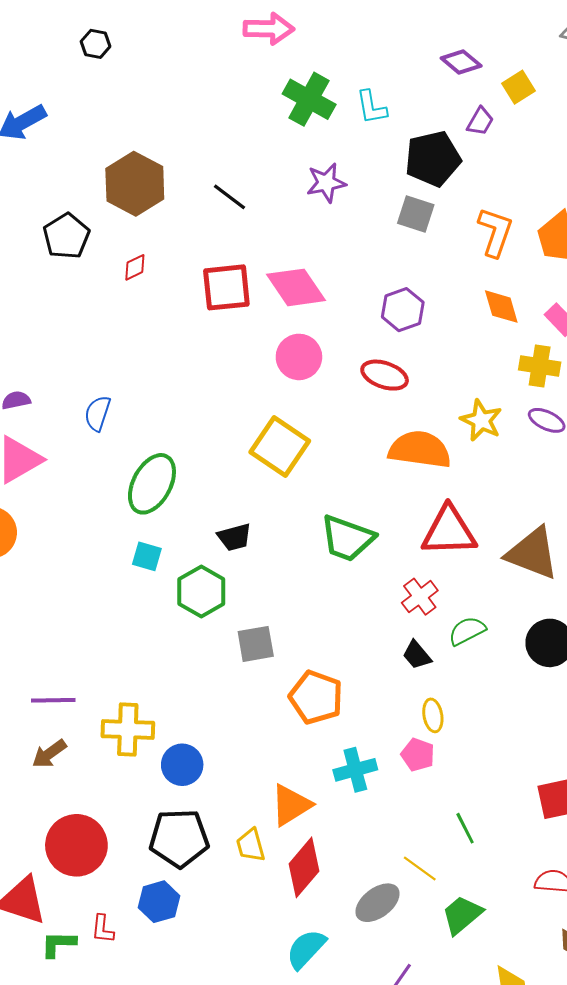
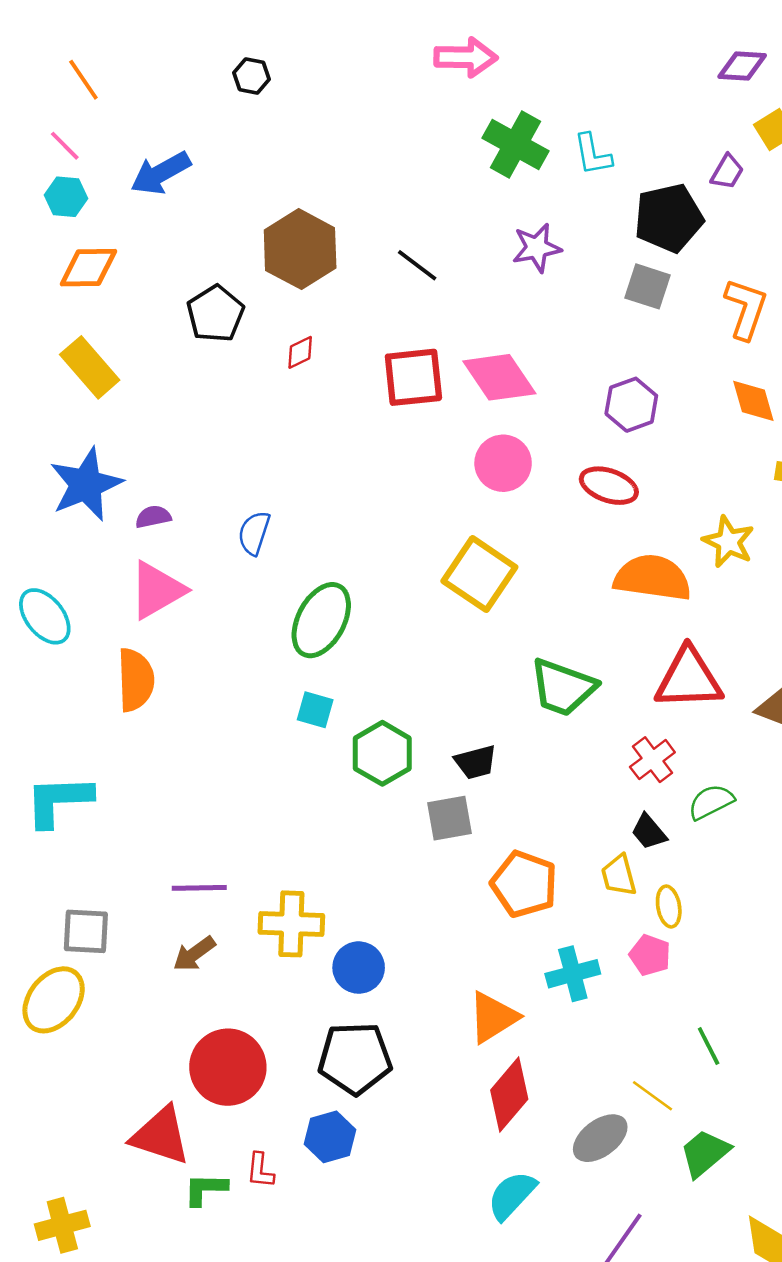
purple diamond: (461, 62) -> (742, 66), moved, turned -36
black trapezoid: (235, 537) -> (476, 762), moved
yellow trapezoid: (251, 845) -> (619, 875), moved

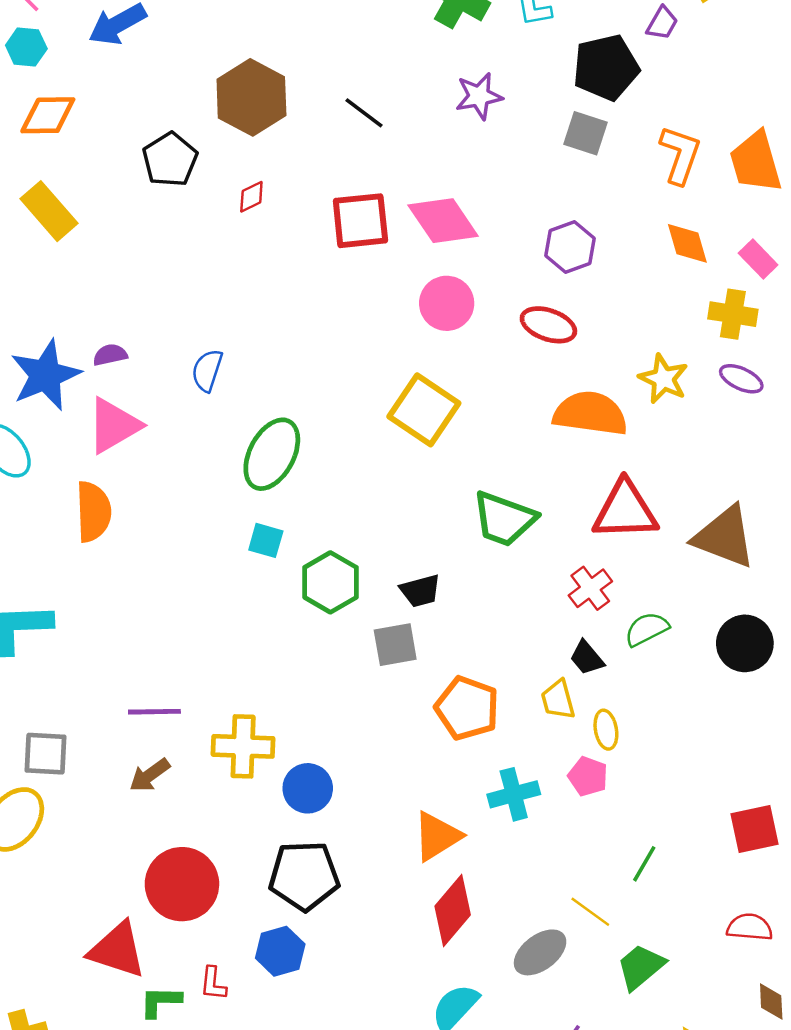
blue star: (86, 484) -> (45, 375), moved
green line: (709, 1046) -> (644, 864), turned 57

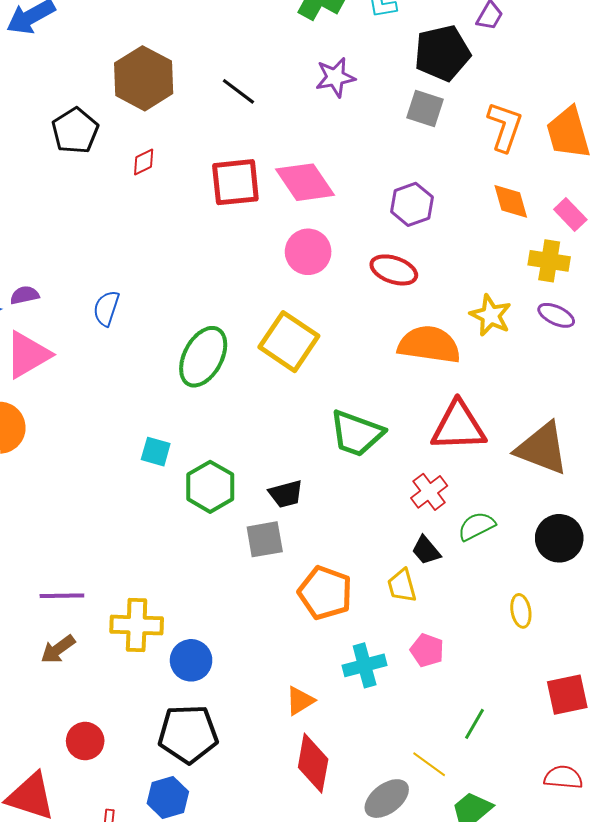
green ellipse: (272, 454) -> (203, 357), moved
yellow ellipse: (606, 730) -> (521, 611), moved
orange triangle: (437, 836) -> (300, 701), size x0.7
red circle: (182, 884) -> (85, 741), size x0.6
red diamond: (453, 910) -> (313, 763), turned -30

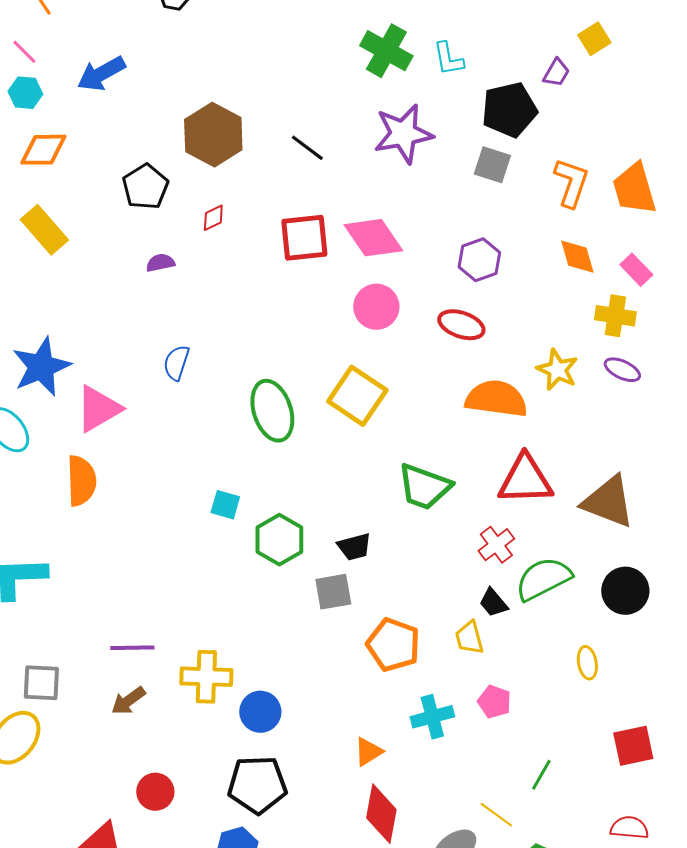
purple star: (335, 77) -> (403, 134), size x1.5
purple semicircle: (25, 295) -> (160, 263), moved
green ellipse: (203, 357) -> (272, 411), turned -46
green semicircle: (477, 526) -> (543, 579), size x1.5

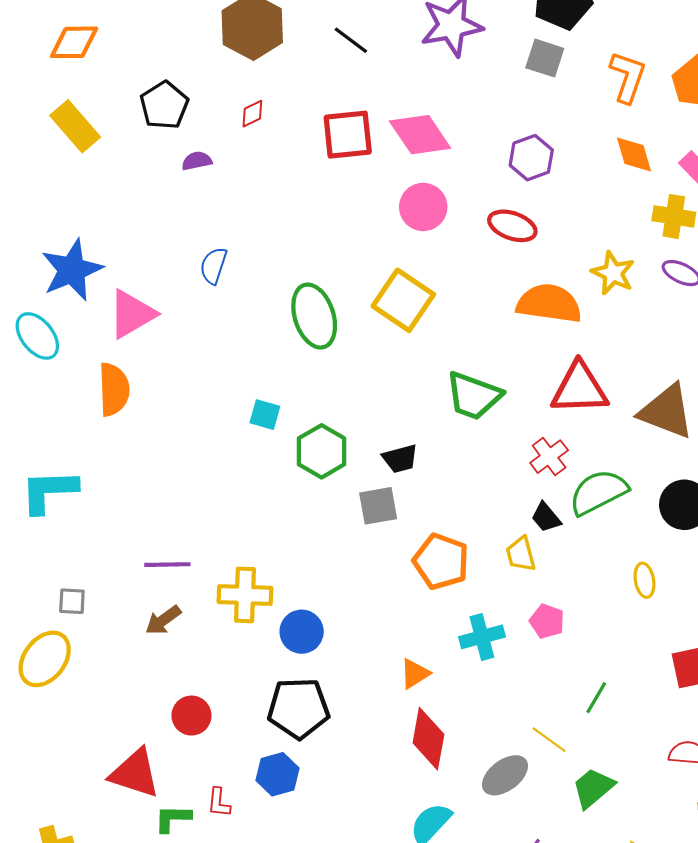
black pentagon: (145, 187) -> (164, 105), moved
gray square: (41, 683) -> (72, 601), size x0.7

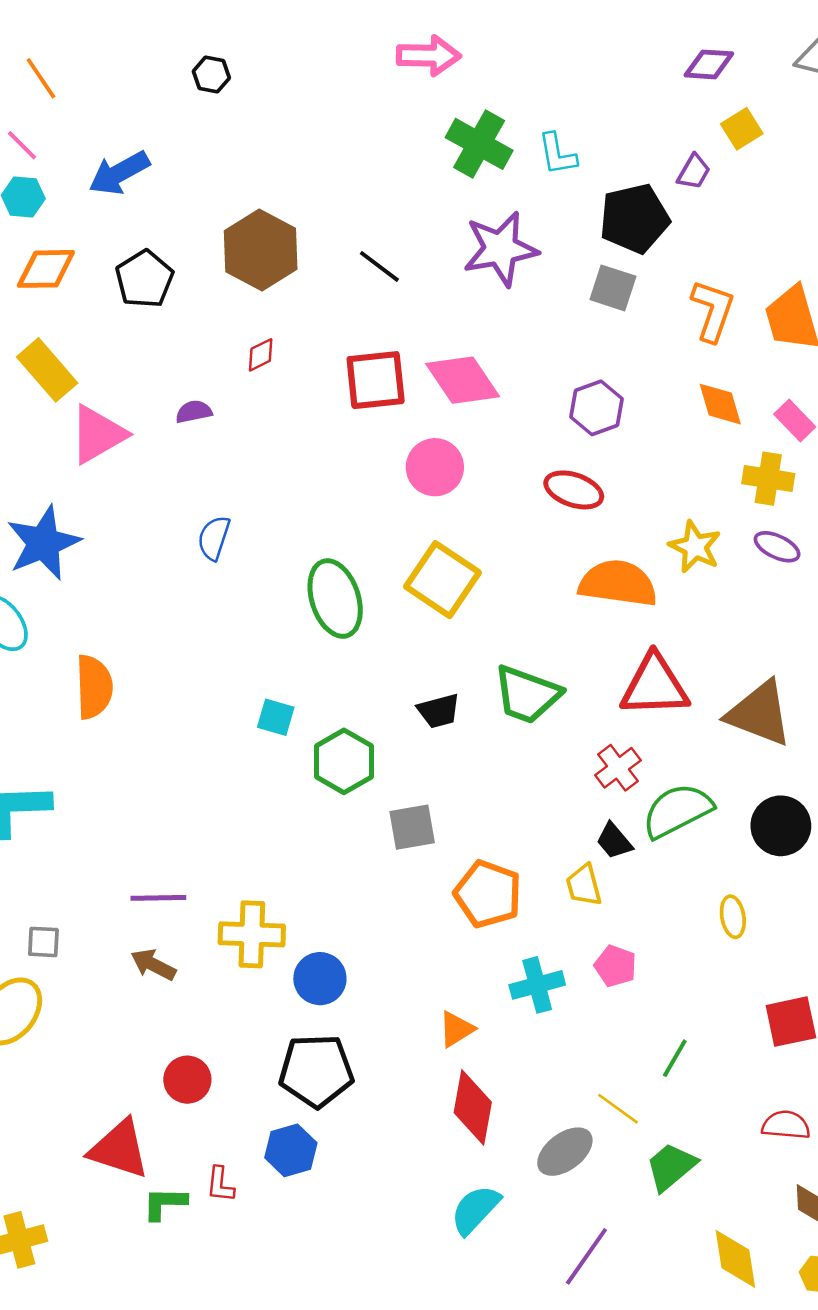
black pentagon: (164, 105) -> (144, 279), moved
pink circle: (423, 207) -> (435, 467), moved
pink triangle: (132, 314) -> (98, 434), moved
black trapezoid: (400, 459) -> (439, 711), moved
brown arrow: (163, 620) -> (153, 965), turned 63

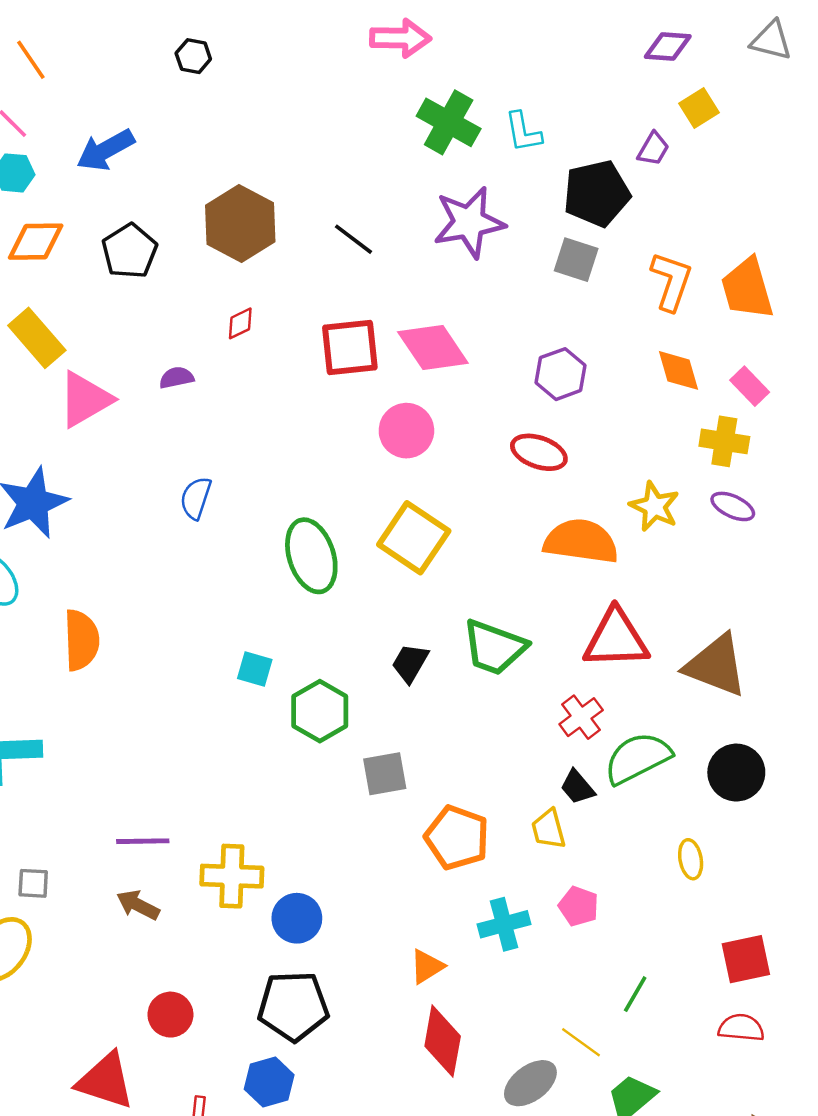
black trapezoid: (439, 711) -> (410, 663), turned 135
red semicircle: (786, 1125) -> (741, 1028), moved

